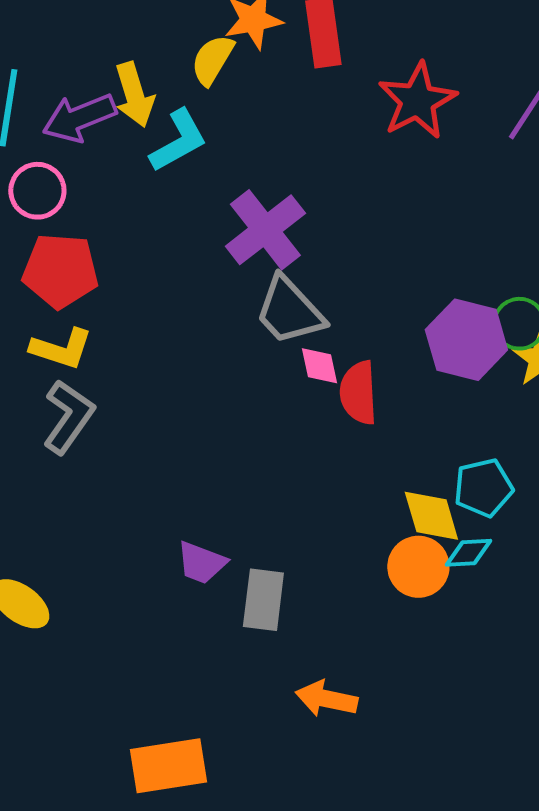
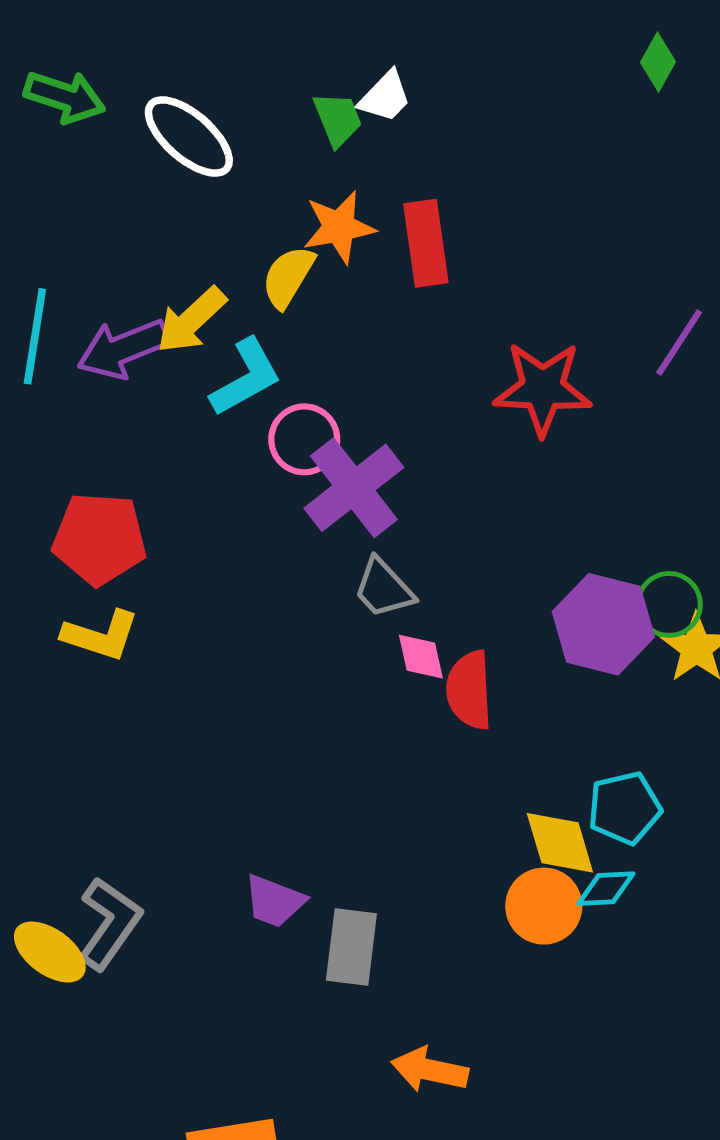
yellow arrow: (134, 95) -> (191, 320), turned 64
red star: (417, 101) -> (543, 388), moved, turned 30
pink circle: (37, 191) -> (304, 439), moved
gray trapezoid: (289, 311) -> (384, 588), size x0.7
gray L-shape: (68, 417) -> (109, 923), moved

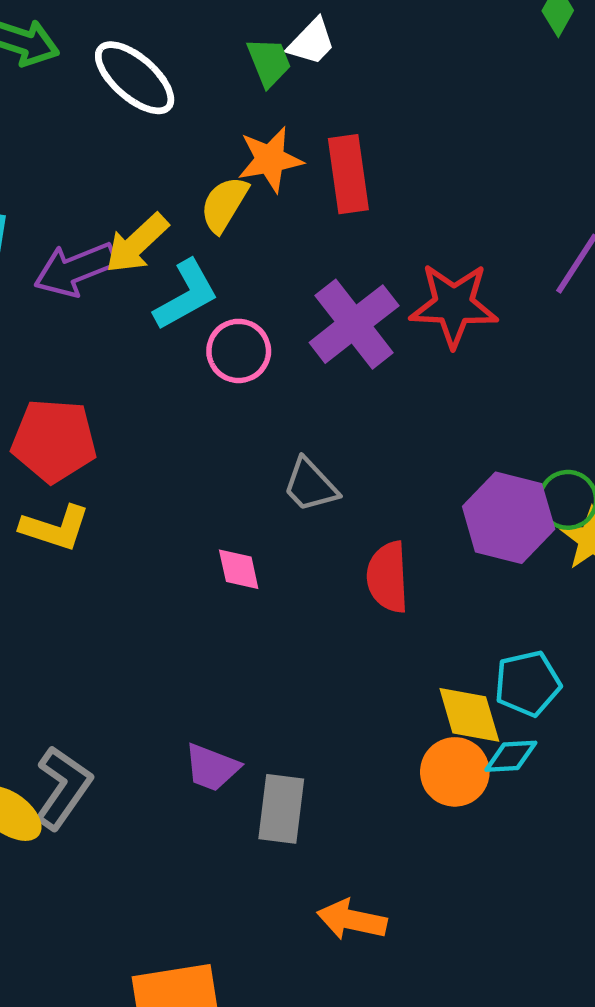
purple cross: (354, 488) -> (354, 324), moved
pink diamond: (421, 657) -> (239, 569), moved

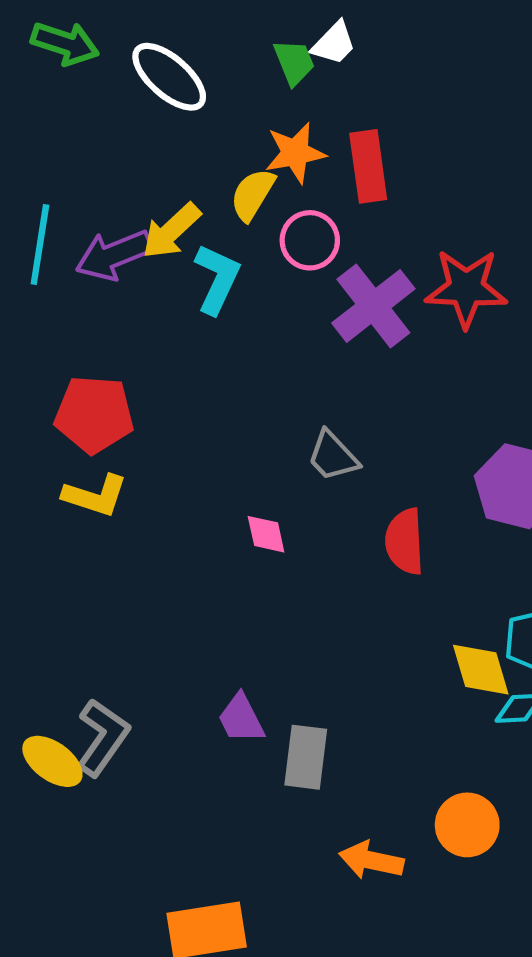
cyan L-shape: (186, 295) -> (217, 279), turned -36
pink circle: (239, 351) -> (310, 240), moved
purple trapezoid: (212, 767) -> (241, 719), turned 42
orange circle: (455, 772) -> (467, 825), moved

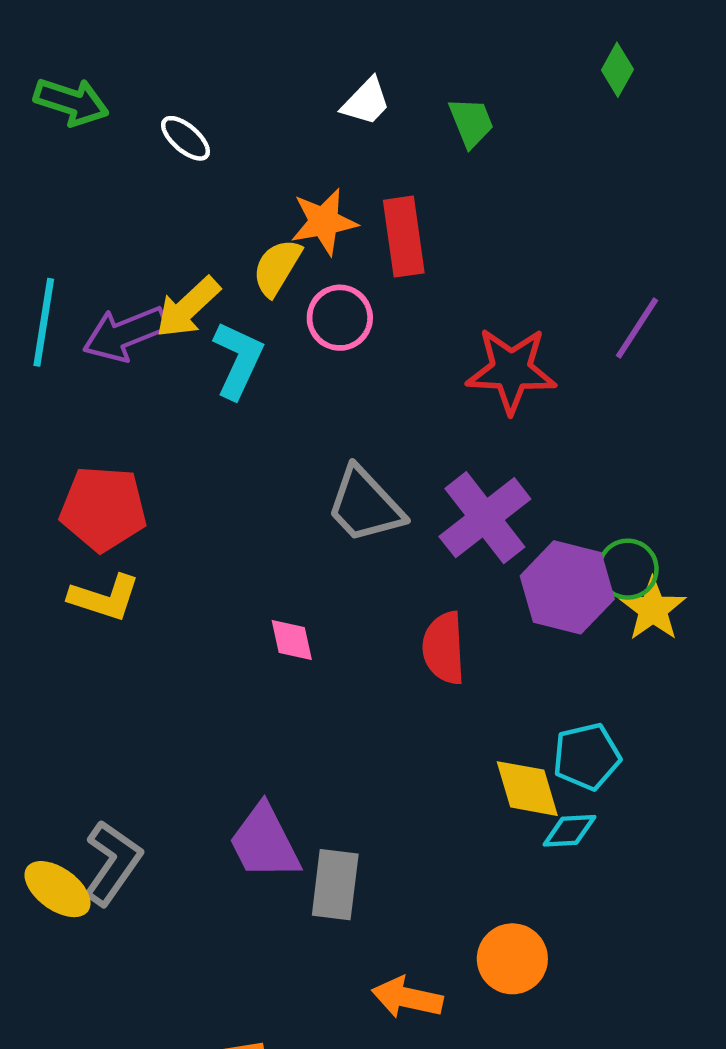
green trapezoid: (294, 62) -> (471, 122), moved
white ellipse: (169, 77) -> (186, 138), size x0.6
purple cross: (373, 306) -> (485, 518), moved
gray trapezoid: (333, 456) -> (365, 505), moved, size x1.4
purple trapezoid: (241, 719) -> (264, 842), size x1.4

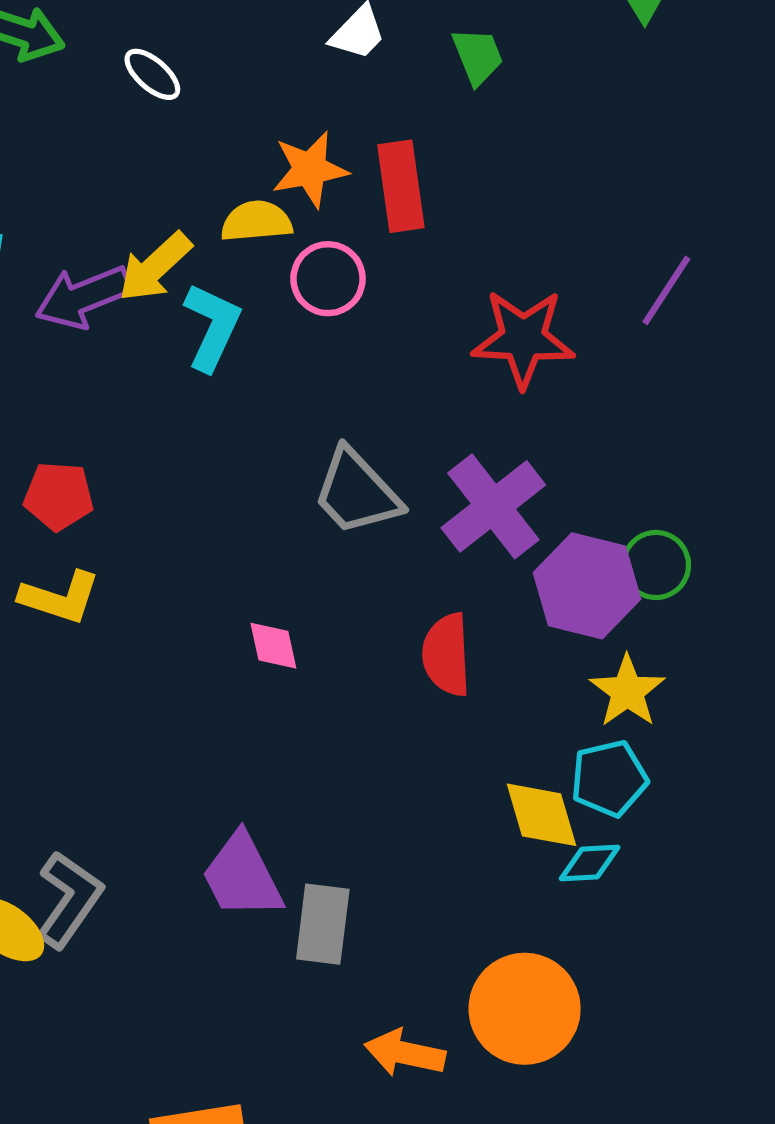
yellow semicircle: (277, 267) -> (256, 221), turned 54
red pentagon: (103, 509) -> (59, 496), size x0.7
yellow star: (653, 609) -> (627, 691), moved
orange circle: (512, 959) -> (525, 1009), size x1.4

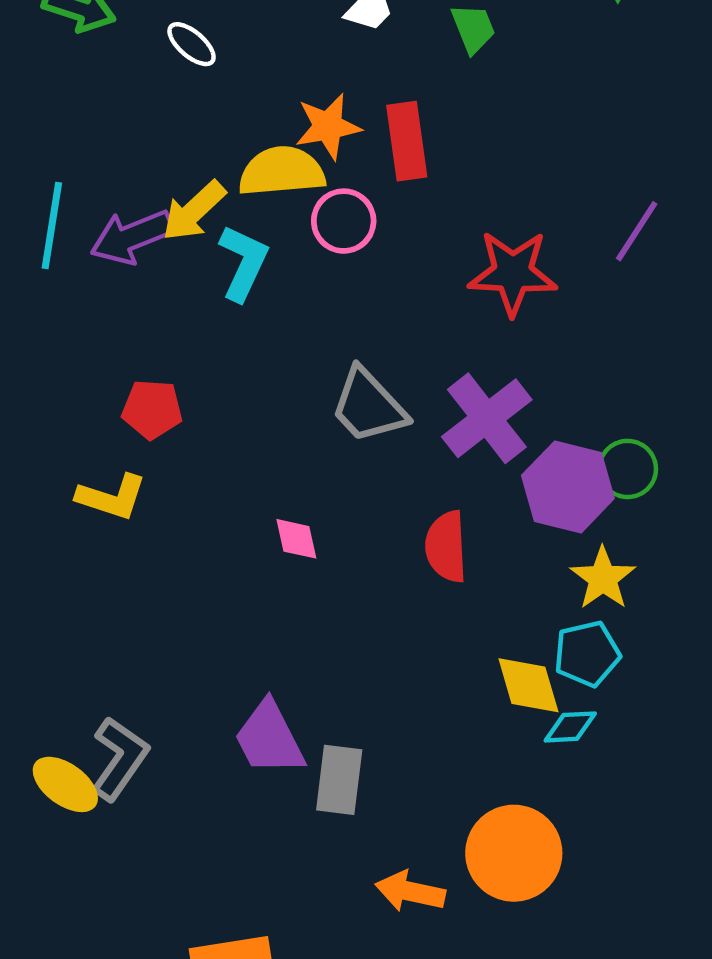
yellow semicircle: (256, 221) -> (282, 171), size x1.4
red pentagon: (59, 496) -> (152, 409), moved

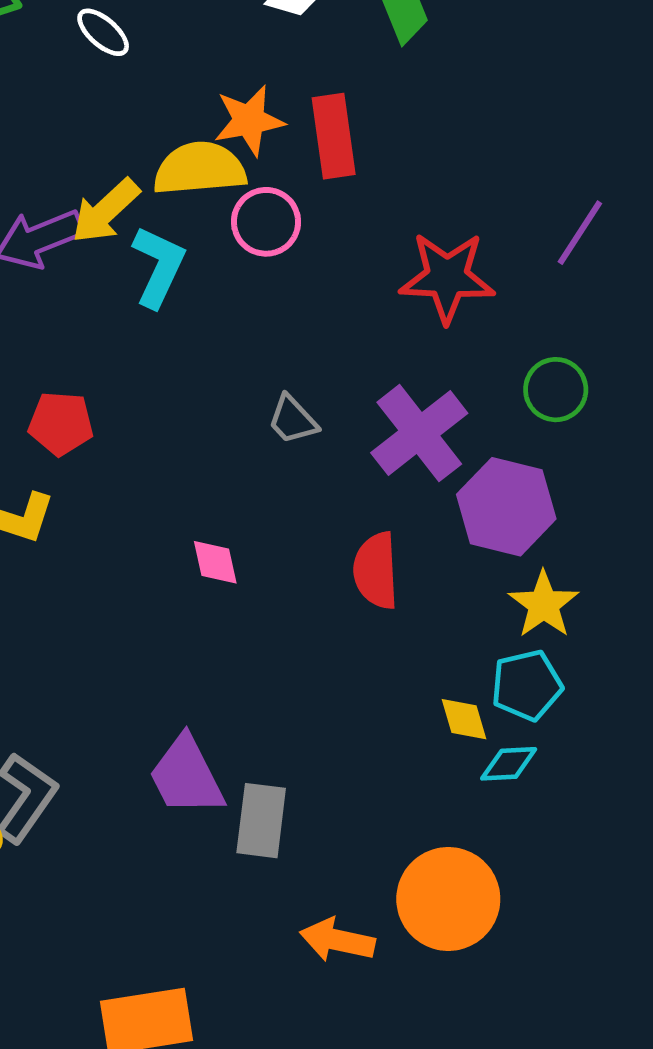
gray trapezoid: (368, 406) -> (293, 420), size x0.6
green circle: (628, 469) -> (556, 390), moved
yellow diamond: (528, 685) -> (464, 719), size x0.7

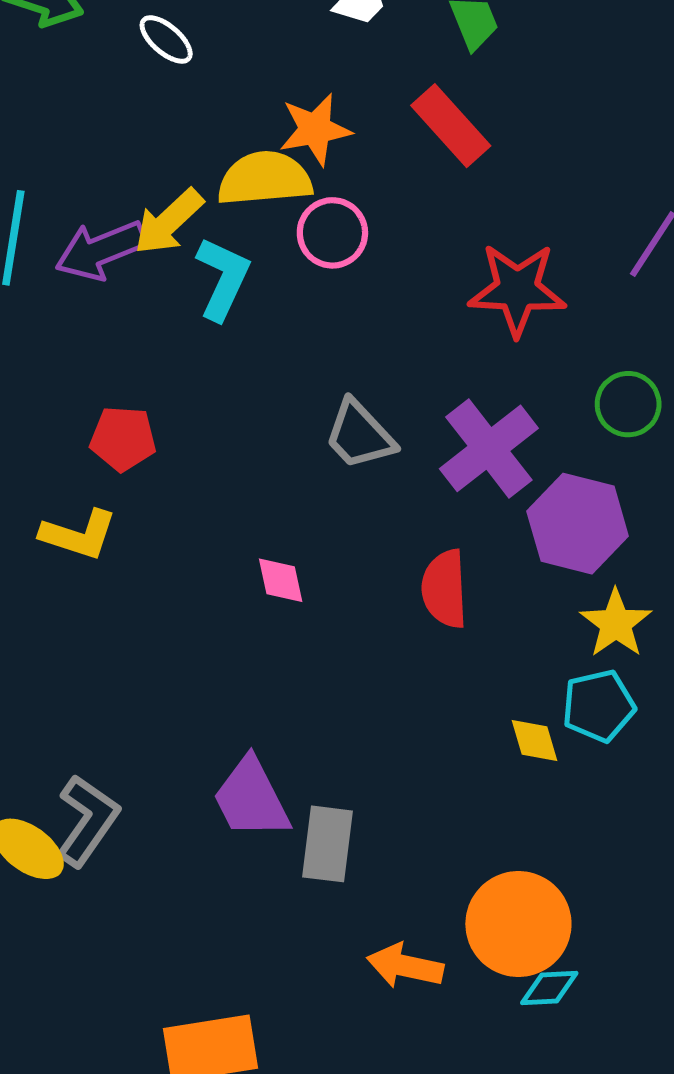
red rectangle: (334, 136) -> (451, 126), moved, turned -34
gray trapezoid: (293, 420) -> (360, 435), size x1.4
cyan diamond: (509, 764) -> (549, 988), moved

